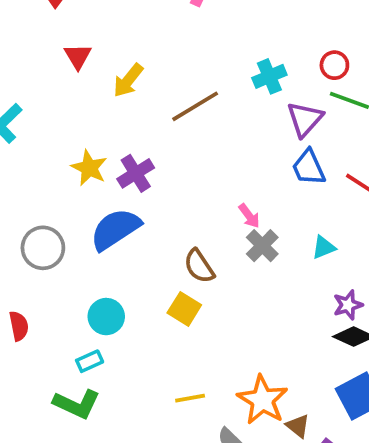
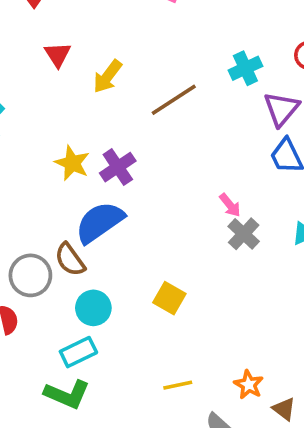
gray circle: (43, 248) -> (30, 275), moved
brown semicircle: (199, 266) -> (70, 260), moved
cyan rectangle: (90, 361) -> (78, 352), size x1.4
orange star: (263, 400) -> (249, 385), size x0.6

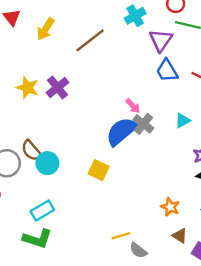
blue semicircle: (100, 222) -> (122, 131), moved
cyan circle: (93, 308) -> (47, 163), moved
yellow line: (178, 385) -> (121, 236), moved
orange star: (249, 385) -> (170, 207), moved

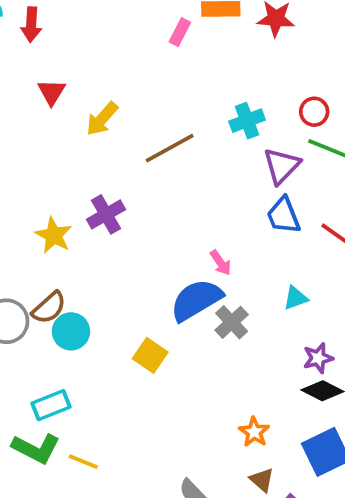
yellow star: (27, 88) -> (54, 235), moved
gray cross: (143, 124) -> (232, 322), moved
brown semicircle: (31, 151) -> (49, 308), turned -100
yellow line: (121, 236) -> (83, 462), moved, turned 30

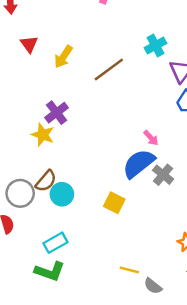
purple cross: (106, 214) -> (57, 113), moved
yellow line: (83, 462) -> (129, 270), moved

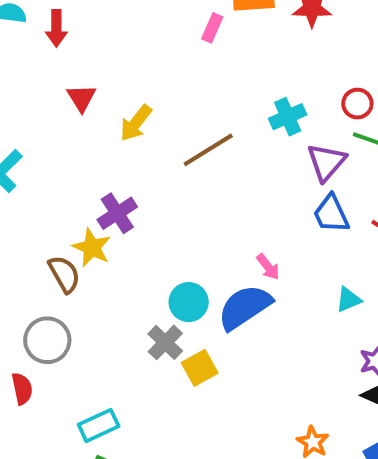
gray cross: (163, 175) -> (165, 342), moved
brown semicircle: (46, 181) -> (64, 274), moved, turned -75
cyan circle: (62, 194) -> (189, 302), moved
yellow square: (114, 203) -> (200, 368), turned 30

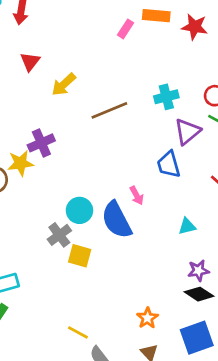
blue trapezoid: (331, 214) -> (169, 164), moved
yellow star: (92, 248) -> (20, 163), turned 30
blue semicircle: (245, 307) -> (117, 220), turned -93
yellow square: (200, 368) -> (80, 256), turned 35

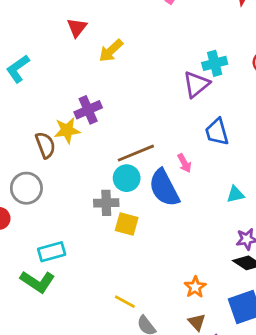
brown line: (109, 110) -> (136, 153), moved
purple triangle: (187, 132) -> (196, 84), moved
gray cross: (59, 235) -> (106, 203), turned 35

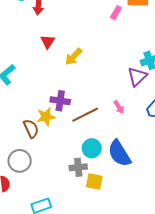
purple cross: (88, 110) -> (60, 101), turned 36
brown line: (136, 153) -> (85, 115), moved
pink arrow: (184, 163) -> (119, 107), moved

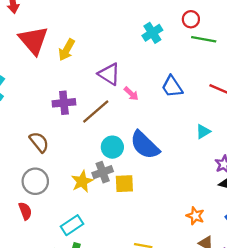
red triangle: (48, 42) -> (33, 40), size x1.8
purple triangle: (137, 76) -> (109, 74), moved, turned -30
yellow star: (46, 117) -> (82, 181), moved

